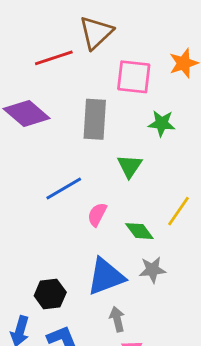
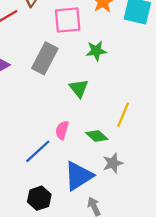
gray rectangle: (95, 119) -> (45, 58), turned 36
blue line: (64, 189) -> (38, 151), moved

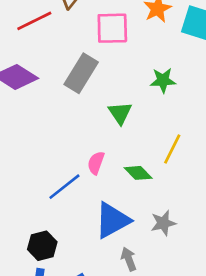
green star: (96, 51) -> (163, 80), moved
gray star: (113, 163) -> (163, 223), moved
black hexagon: (39, 198) -> (42, 246), moved

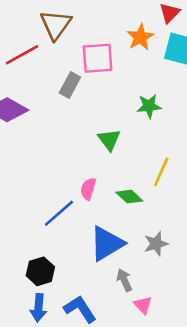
gray rectangle: (81, 73) -> (70, 85), moved, size x0.7

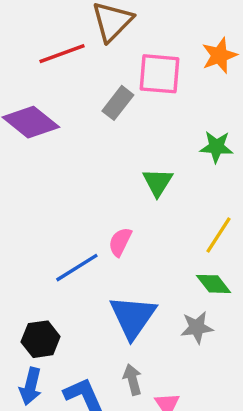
green diamond: (129, 197) -> (214, 284), moved
blue triangle: (107, 243) -> (133, 317), turned -33
gray arrow: (124, 280) -> (132, 380), moved

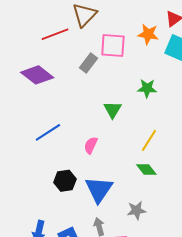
orange star: (219, 55) -> (148, 34), turned 30
blue line: (77, 268) -> (48, 132), moved
gray star: (197, 327) -> (137, 210), moved
black hexagon: (41, 339) -> (65, 181), moved

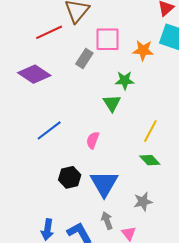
orange star: (148, 34) -> (143, 50), moved
green star: (147, 88) -> (125, 80), moved

